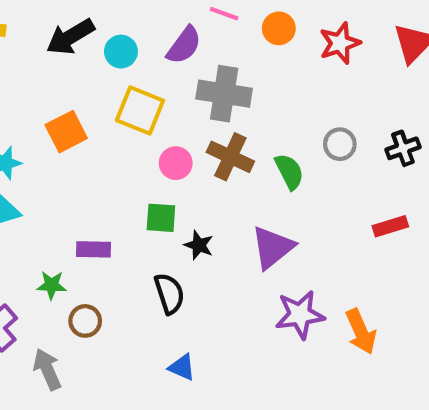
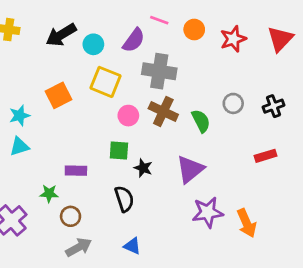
gray arrow: (47, 369) -> (79, 247), moved, turned 85

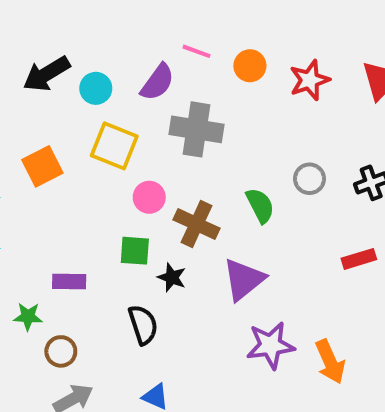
brown cross: (163, 111) -> (196, 224), moved

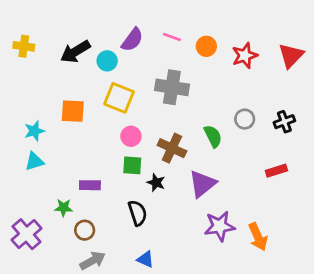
purple semicircle: (157, 82) -> (132, 40), moved
orange square: (42, 166) -> (73, 111), turned 30
pink circle: (149, 197) -> (131, 136), moved

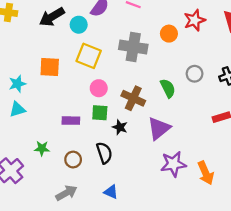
orange circle: (206, 46) -> (169, 34), moved
purple rectangle: (90, 185) -> (71, 121), moved
brown circle: (85, 230) -> (73, 160), moved

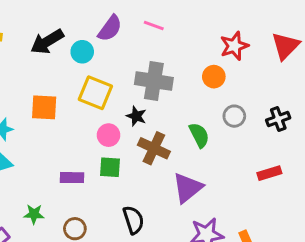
orange circle: (169, 34) -> (214, 77), moved
black star: (120, 127) -> (136, 116), moved
black semicircle: (104, 153) -> (133, 220), moved

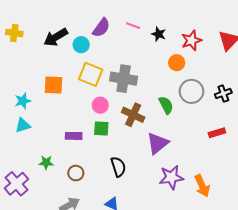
gray cross: (154, 81) -> (124, 79), moved
black star: (136, 116) -> (159, 34), moved
gray circle: (234, 116) -> (191, 91), size x1.5

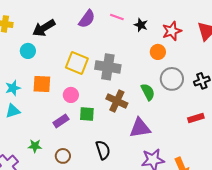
cyan circle: (81, 45) -> (28, 51), moved
orange square: (54, 85) -> (42, 84), moved
pink circle: (100, 105) -> (71, 95), moved
purple rectangle: (74, 136) -> (61, 121), turned -35
purple triangle: (158, 143) -> (140, 128), turned 30

